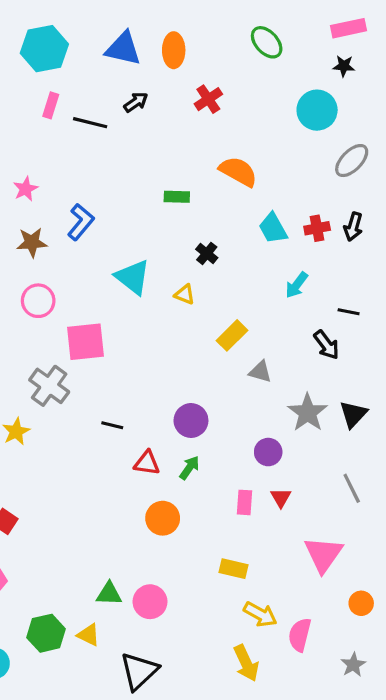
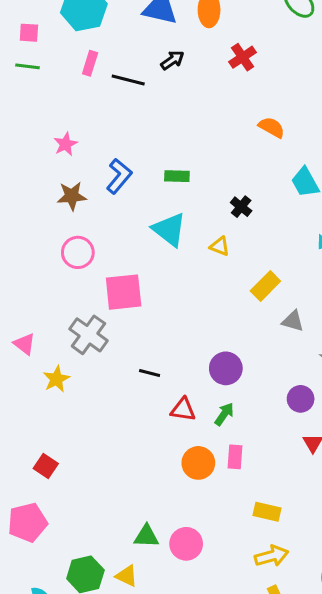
orange semicircle: (238, 172) -> (272, 127), size x0.7
green rectangle: (177, 197) -> (177, 176), moved
pink rectangle: (245, 502) -> (235, 457), moved
yellow arrow: (260, 614) -> (272, 556), moved, turned -44

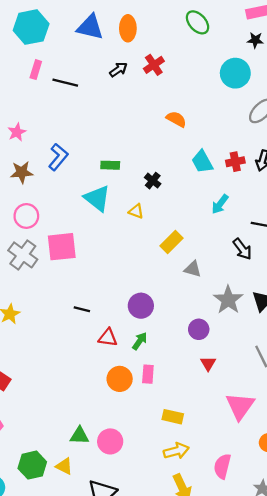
black arrow: (172, 60) -> (118, 70), moved
green rectangle: (177, 176) -> (110, 165), moved
gray cross: (88, 335) -> (23, 255), moved

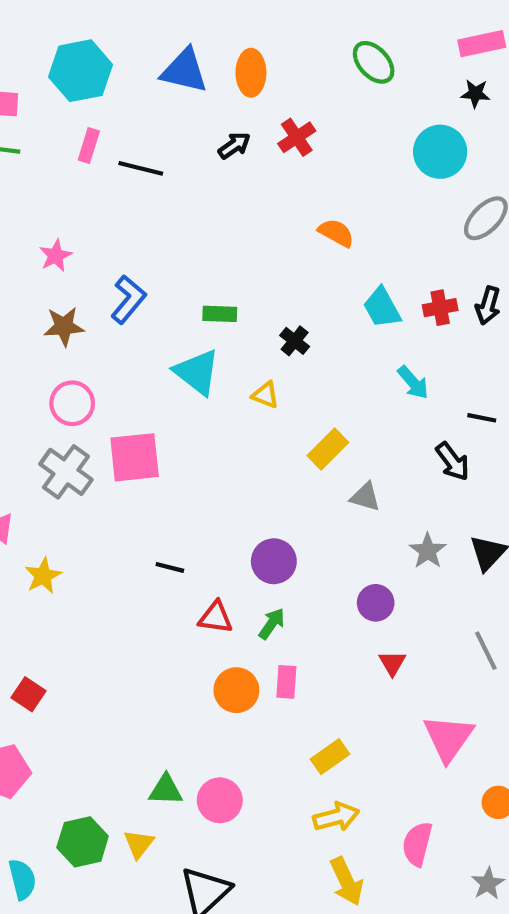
cyan arrow: (220, 204) -> (413, 382), turned -78
gray star: (228, 300) -> (428, 551), size x0.7
yellow rectangle: (173, 417) -> (330, 757), turned -48
yellow triangle: (64, 466) -> (139, 844), turned 42

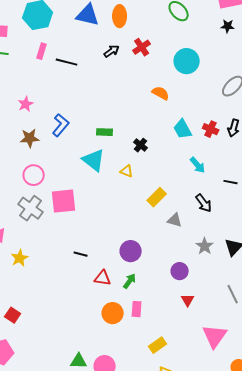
cyan circle: (440, 152) -> (187, 61), moved
red cross: (440, 308) -> (211, 129), turned 35
black arrow: (453, 461) -> (204, 203), moved

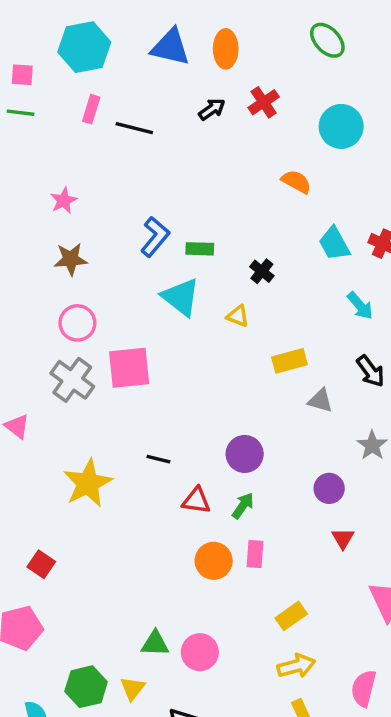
blue L-shape: (61, 125) -> (155, 237), moved
yellow rectangle: (157, 197) -> (289, 361), turned 30
yellow star: (20, 258) -> (88, 483), moved, size x1.6

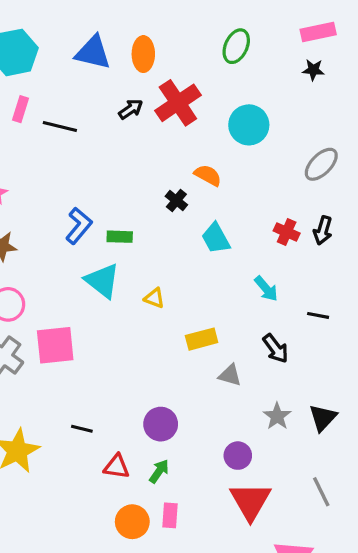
green ellipse: (327, 40) -> (236, 46), turned 68
red cross: (264, 102) -> (178, 103), size x1.6
cyan trapezoid: (334, 244) -> (216, 238), moved
black cross: (262, 271) -> (176, 200), moved
red triangle: (343, 538) -> (250, 501), size x2.0

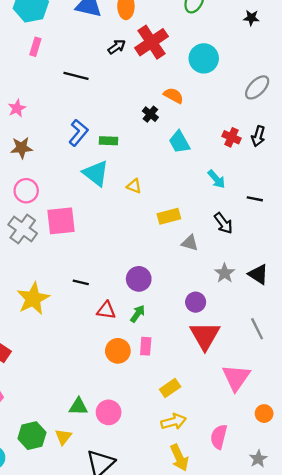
black line: (60, 126) -> (76, 76), moved
black triangle: (323, 418) -> (258, 274), turned -40

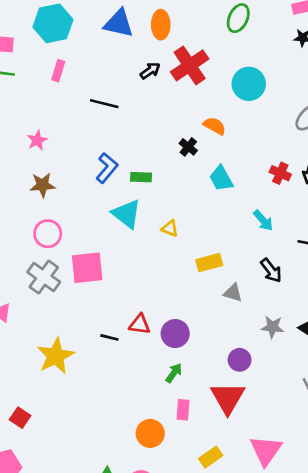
gray star: (225, 273) -> (272, 327), turned -30
red triangle: (106, 310) -> (140, 324), moved
red triangle: (205, 336) -> (228, 398), moved
orange circle: (118, 351) -> (150, 433), moved
pink triangle: (236, 378) -> (266, 450), moved

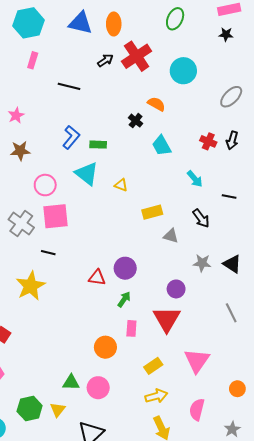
pink circle: (48, 234) -> (45, 185), moved
red triangle: (140, 324) -> (97, 278), moved
black line: (109, 337) -> (48, 253), moved

